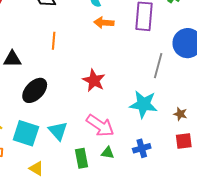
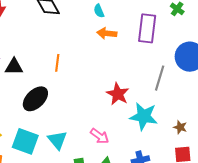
orange line: (54, 41) -> (57, 63), moved
red star: (94, 80) -> (118, 94), moved
pink arrow: (100, 126) -> (100, 136), size x0.7

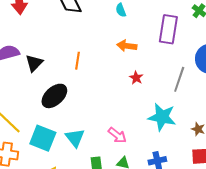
orange arrow: (107, 33) -> (127, 46), moved
black triangle: (14, 67) -> (34, 63), turned -48
red star: (118, 94) -> (136, 78), moved, size x0.6

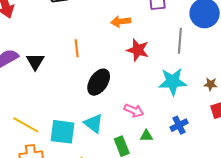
red star: (136, 78) -> (138, 50), size x1.6
black ellipse: (54, 96) -> (99, 82), moved

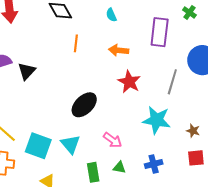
orange line: (77, 48) -> (76, 43), moved

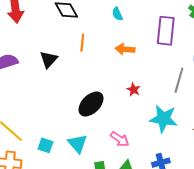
black triangle: (27, 71) -> (49, 59), moved
red star: (129, 82) -> (134, 90), moved, size x0.6
cyan square: (38, 146) -> (45, 145), size x0.6

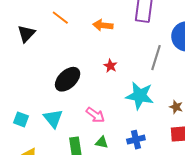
orange line: (82, 43) -> (60, 18), turned -60

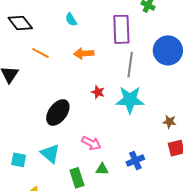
gray line: (156, 58) -> (130, 65), moved
cyan star: (140, 96) -> (130, 100), moved

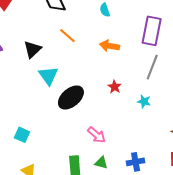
cyan star: (130, 100) -> (144, 101), size x0.5
cyan triangle: (50, 154) -> (48, 76), moved

